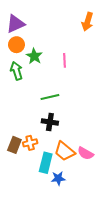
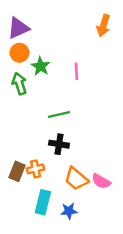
cyan rectangle: (46, 163) -> (43, 202), moved

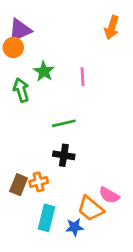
orange circle: (19, 53) -> (13, 47), moved
orange trapezoid: (76, 179) -> (90, 209), moved

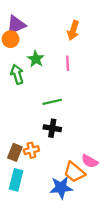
orange arrow: (112, 27) -> (73, 30), moved
cyan rectangle: (47, 218) -> (16, 180), moved
blue star: (74, 227) -> (61, 188), size x1.5

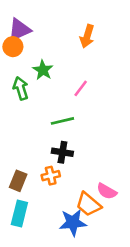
pink line: (68, 63) -> (81, 88), moved, turned 40
orange cross: (31, 150) -> (51, 176), moved

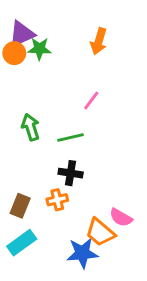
green star: (43, 70) -> (39, 49), moved, turned -30
green arrow: (21, 88) -> (31, 127), moved
cyan rectangle: (19, 213) -> (22, 243), turned 40

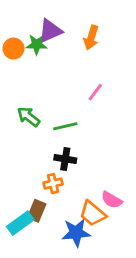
purple triangle: (22, 34) -> (50, 31), moved
pink line: (91, 101) -> (95, 92), moved
green arrow: (31, 127) -> (28, 117), turned -35
brown rectangle: (20, 206) -> (37, 211), moved

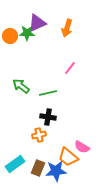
brown rectangle: (37, 211) -> (38, 168), moved

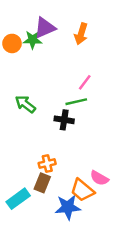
green line: (48, 93) -> (76, 102), moved
black cross: (48, 117) -> (64, 120), moved
brown rectangle: (38, 168) -> (42, 183), moved

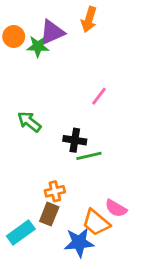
orange arrow: (81, 34) -> (89, 19), moved
orange circle: (12, 43) -> (14, 36), moved
green line: (76, 102) -> (89, 156), moved

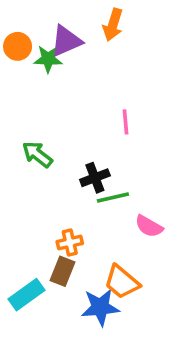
pink line: (99, 96) -> (125, 122), turned -42
black cross: (75, 140) -> (95, 178), turned -30
pink semicircle: (116, 208) -> (149, 226), moved

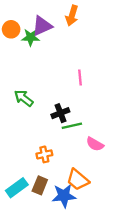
brown rectangle: (63, 271) -> (40, 185), moved

